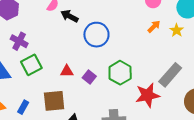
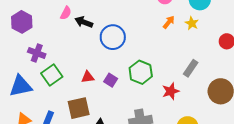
gray rectangle: (170, 75) -> (191, 68), size x0.7
red star: (147, 95) -> (171, 91), size x0.7

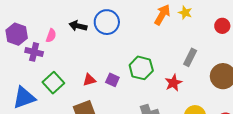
pink semicircle: (66, 13) -> (51, 36), moved
orange arrow: (169, 22) -> (162, 15), size x1.5
blue circle: (113, 37) -> (107, 22), moved
purple cross: (37, 53) -> (34, 52), moved

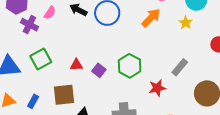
orange arrow: (162, 15) -> (151, 18), moved

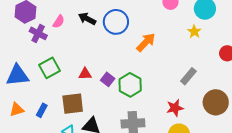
orange arrow: (151, 18) -> (146, 42), moved
green hexagon: (130, 66) -> (130, 85), moved
red star: (157, 88) -> (175, 108), moved

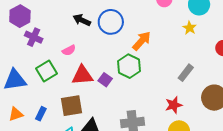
pink semicircle: (59, 22) -> (69, 50), moved, turned 32
red triangle: (85, 74) -> (82, 75), size x1.6
green hexagon: (130, 85) -> (129, 66), moved

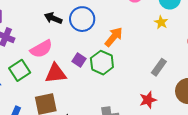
pink semicircle: (69, 50) -> (41, 49), size x1.6
purple square: (105, 80) -> (79, 60), moved

